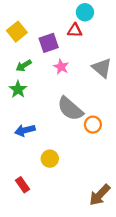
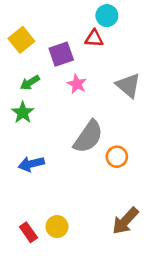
gray semicircle: (70, 109) -> (88, 137), turned -96
yellow circle: (50, 159) -> (57, 227), moved
brown arrow: (100, 195) -> (125, 221), moved

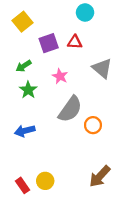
red triangle: (94, 38) -> (75, 42), moved
yellow square: (21, 40) -> (22, 22), moved
pink star: (77, 84) -> (60, 76), moved
green star: (23, 113) -> (28, 90), moved

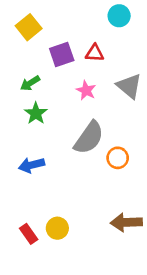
cyan circle: (85, 13) -> (119, 16), moved
pink star: (60, 76) -> (86, 90), moved
brown arrow: (100, 176) -> (126, 222), turned 45

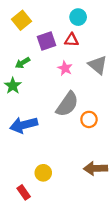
cyan circle: (119, 16) -> (78, 17), moved
green star: (36, 113) -> (13, 86), moved
blue arrow: (32, 165) -> (24, 125), size x1.4
red rectangle: (29, 234) -> (24, 192), moved

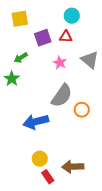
yellow square: (21, 20) -> (20, 19), turned 30
blue arrow: (24, 125) -> (36, 122), moved
brown arrow: (96, 168) -> (73, 167), moved
red rectangle: (24, 192) -> (48, 177), moved

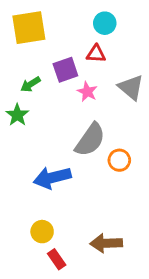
yellow square: (20, 19) -> (29, 28), size x1.4
purple square: (43, 38) -> (65, 70), moved
yellow circle: (40, 159) -> (42, 232), moved
red rectangle: (48, 177) -> (57, 259), moved

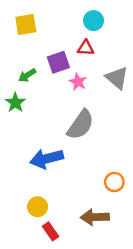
yellow square: (29, 28) -> (26, 25), size x0.7
orange circle: (119, 160) -> (114, 182), moved

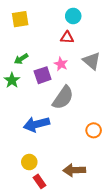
purple square: (58, 62) -> (43, 75), moved
orange circle: (114, 182) -> (94, 130), moved

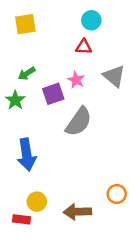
blue arrow: (36, 124) -> (27, 155), moved, turned -85
orange circle: (94, 130) -> (117, 194), moved
brown arrow: (74, 170) -> (77, 212), moved
red rectangle: (39, 181) -> (22, 219), moved, turned -48

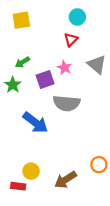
red triangle: (84, 47) -> (71, 40), turned -48
gray semicircle: (79, 122) -> (67, 103), turned 60
blue arrow: (27, 155) -> (35, 123), moved, turned -44
brown arrow: (77, 212) -> (66, 180), turned -30

